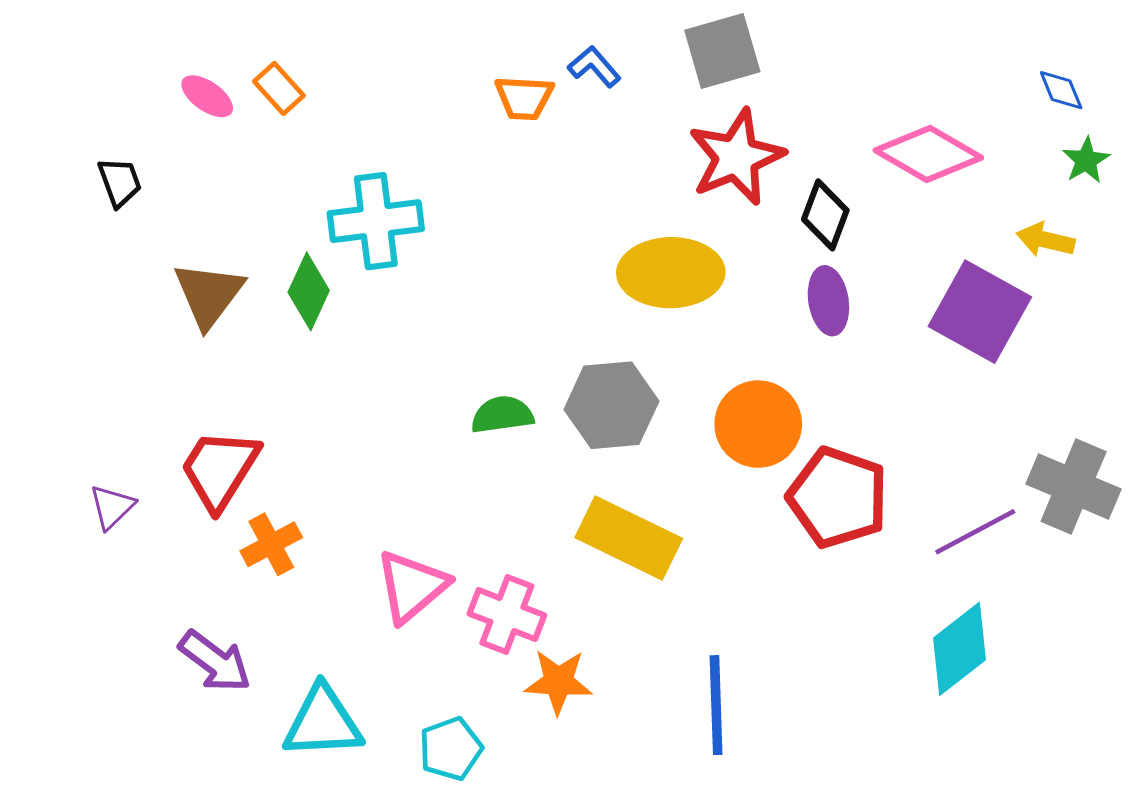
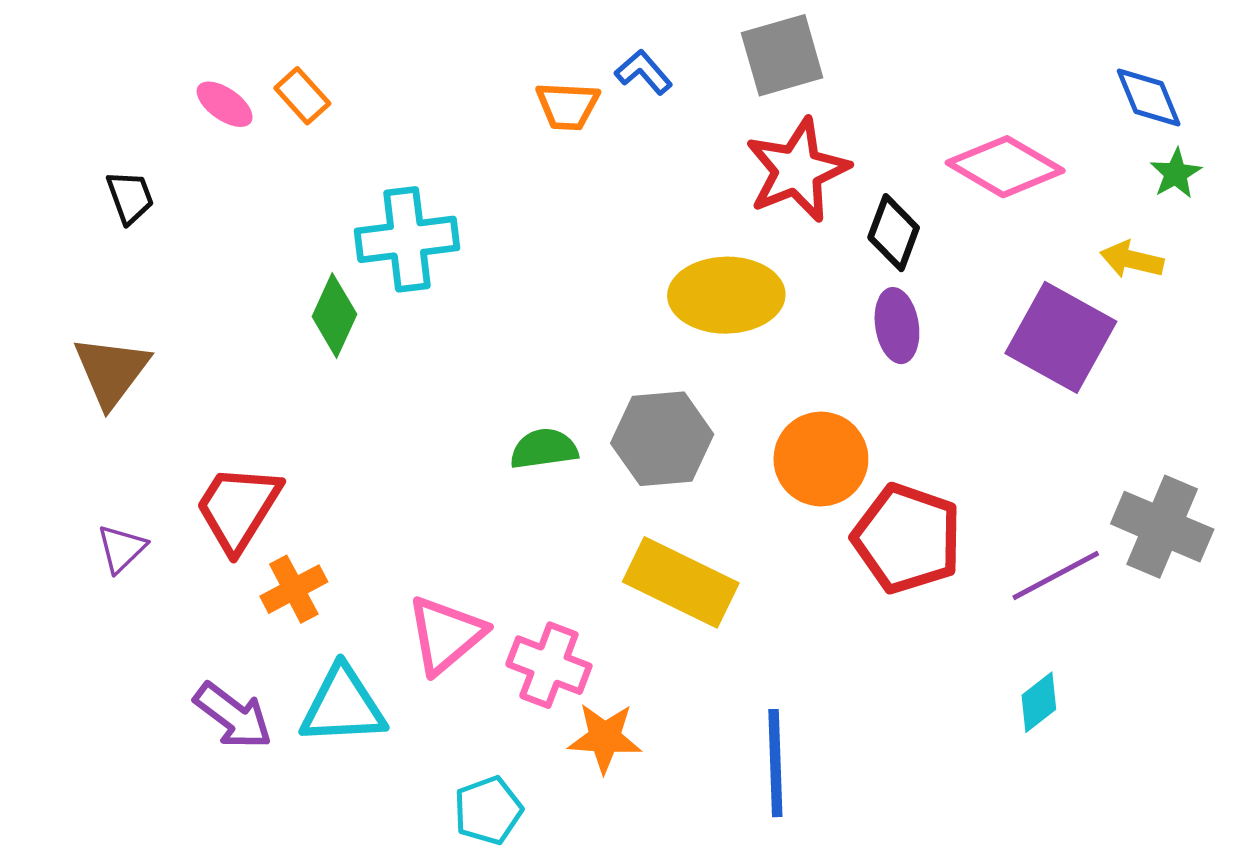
blue diamond: (1061, 90) -> (1149, 97), size x1.4
brown triangle: (209, 295) -> (111, 371), moved
cyan diamond: (960, 649) -> (1039, 702), size x0.6
cyan triangle: (323, 722) -> (343, 706), moved

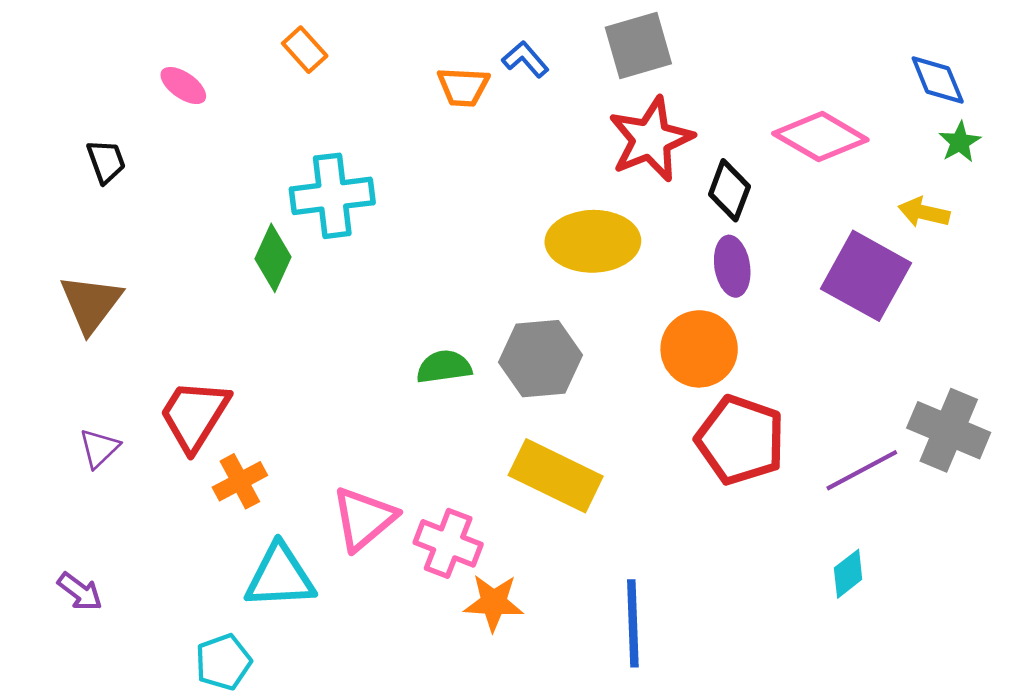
orange rectangle: (302, 96) -> (305, 50), moved
orange circle: (821, 459) -> (699, 349), moved
purple arrow: (233, 716) -> (80, 592), moved, size x0.7
cyan pentagon: (488, 810) -> (223, 662), moved

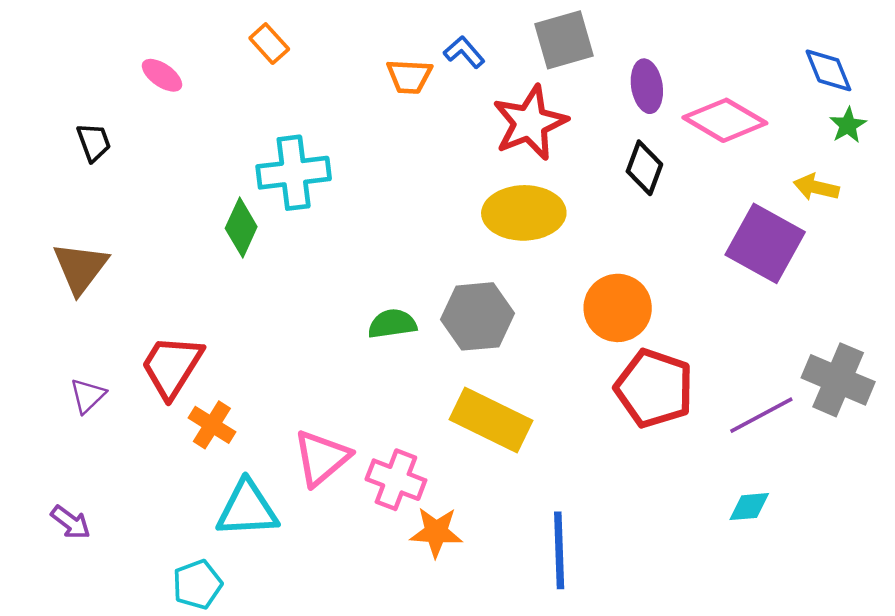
red star: (651, 139) -> (530, 123), moved
purple ellipse: (732, 266) -> (647, 86), moved
orange cross: (240, 481) -> (212, 425), turned -30
cyan diamond: (848, 574) -> (749, 507), turned 33

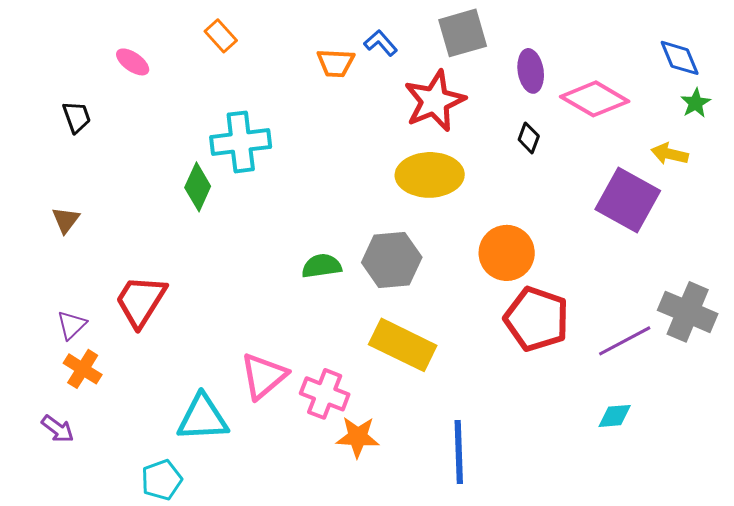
black diamond: (644, 168) -> (529, 138), size x0.7
brown triangle: (80, 268) -> (66, 220), size x0.6
orange cross: (212, 425) -> (83, 369), moved

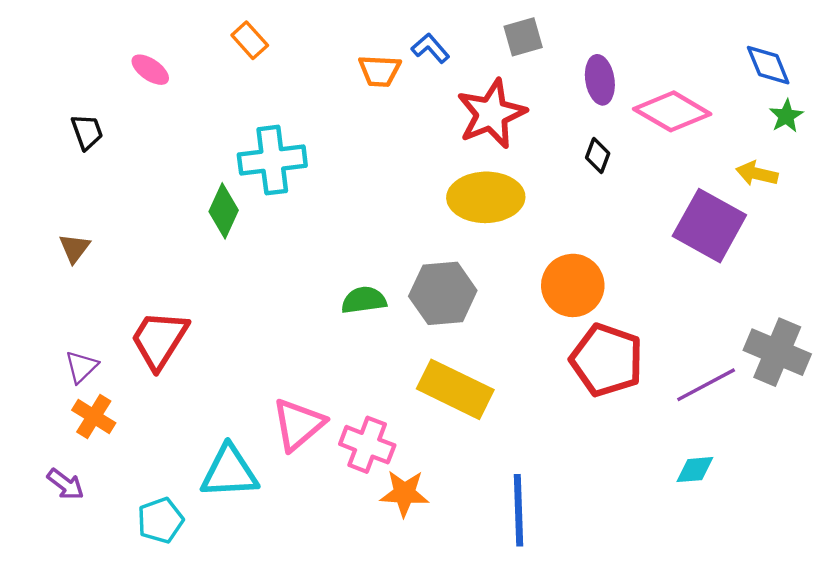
gray square: (463, 33) -> (523, 37), size x0.7
cyan pentagon: (162, 480) -> (160, 520), moved

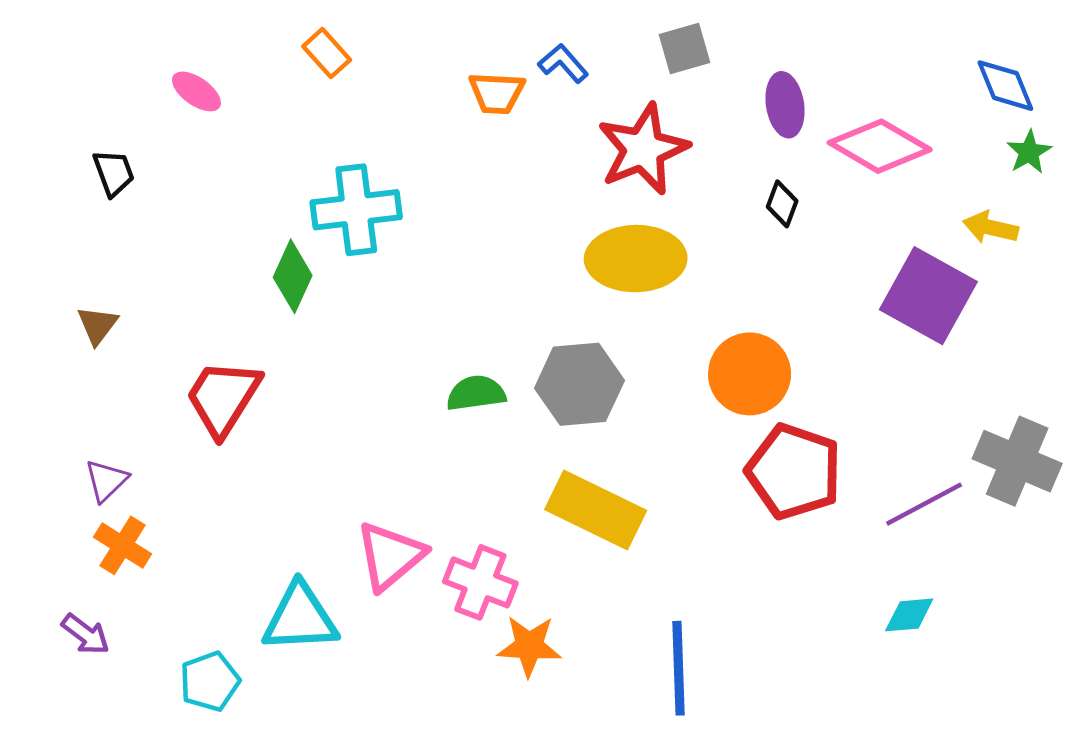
red trapezoid: (159, 340) -> (223, 398), moved

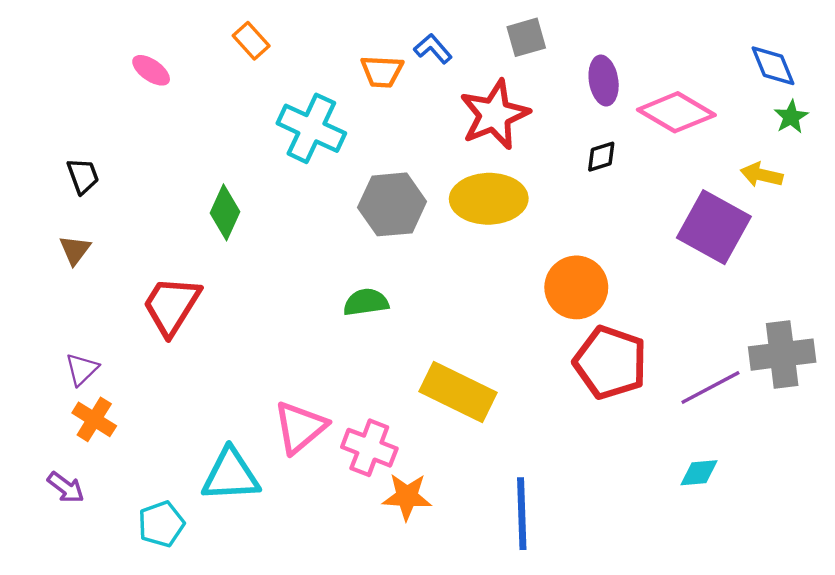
black trapezoid: (114, 173) -> (83, 176), moved
black diamond: (782, 204) -> (601, 157), turned 52
cyan cross: (356, 210) -> (311, 128), moved, turned 32
gray hexagon: (579, 384) -> (392, 204), moved
gray cross: (1017, 461) -> (782, 355), turned -30

